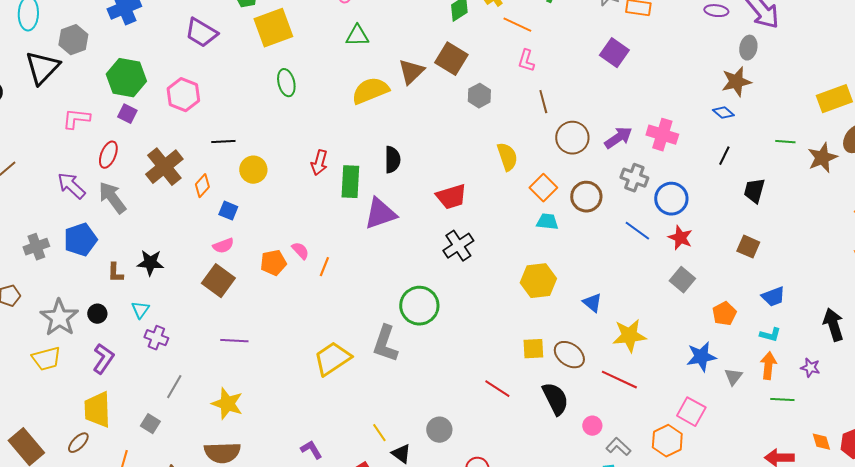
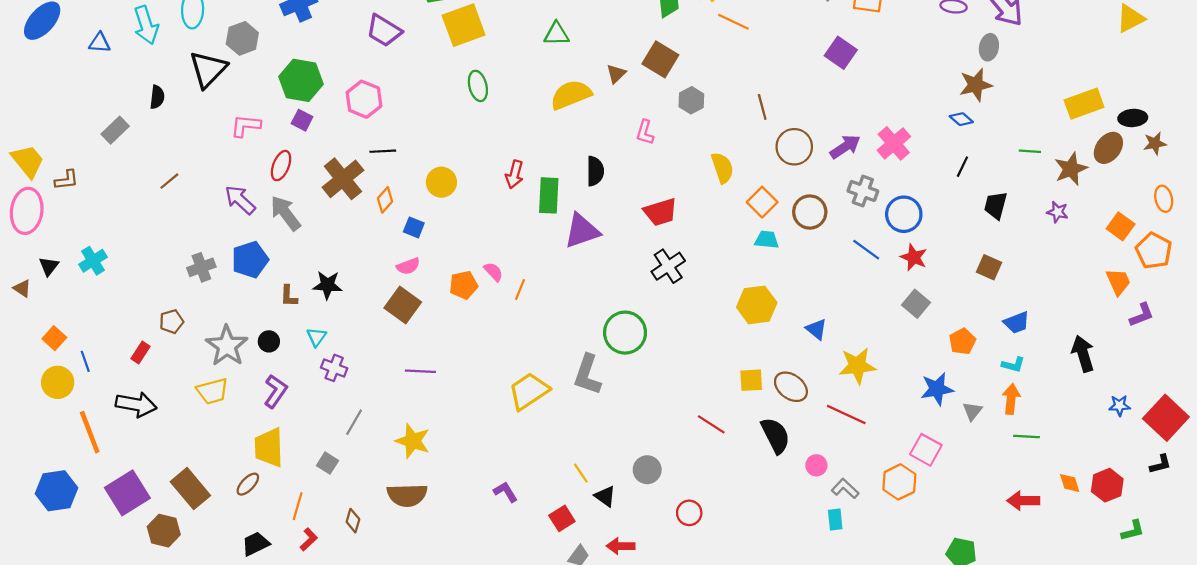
pink L-shape: (526, 61) -> (645, 132), moved
brown triangle: (411, 72) -> (616, 74), size x0.7
pink cross: (662, 135) -> (894, 143), turned 32
black line: (223, 142) -> (383, 151), moved
purple star: (810, 368) -> (1058, 212), moved

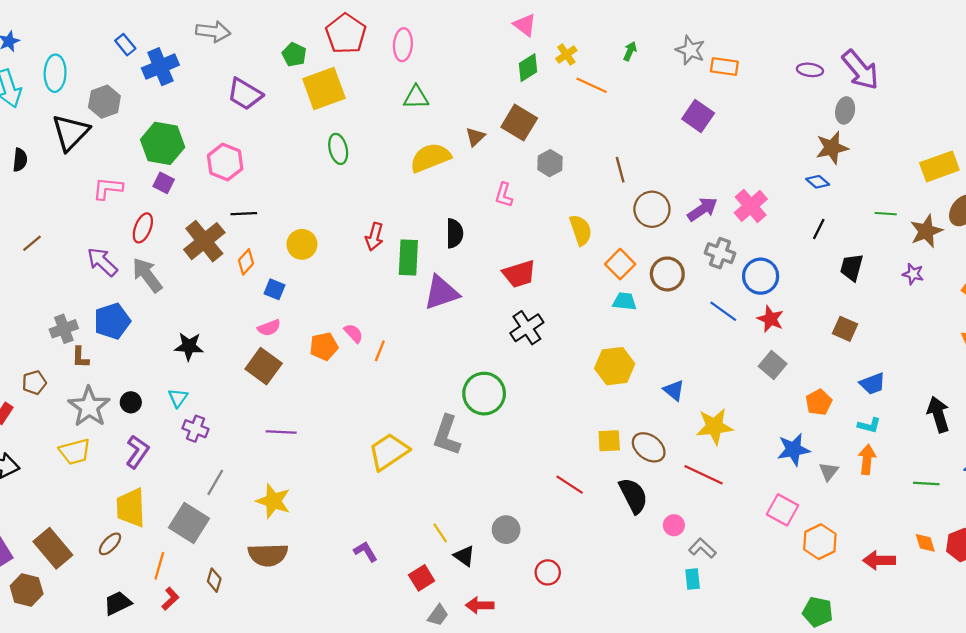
brown L-shape: (289, 296) -> (80, 357), moved
green line: (1027, 437) -> (926, 484), moved
gray square: (327, 463) -> (189, 523), size x1.8
orange hexagon: (899, 482) -> (820, 542), moved

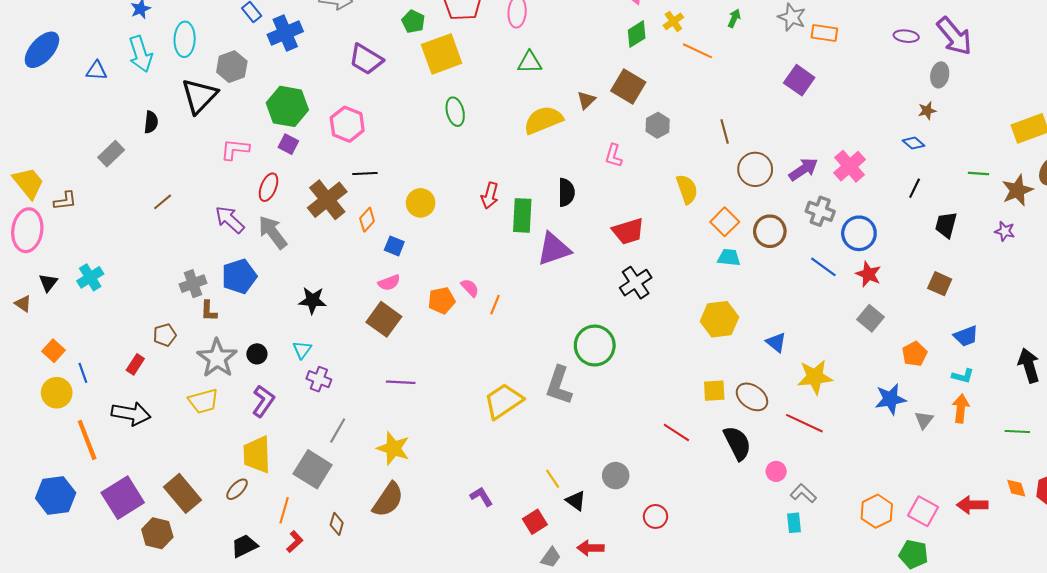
brown star: (832, 148) -> (927, 111), size x0.6
pink square: (783, 510) -> (923, 511), moved
orange hexagon: (820, 542) -> (877, 511), moved
brown semicircle: (268, 555) -> (388, 500), turned -54

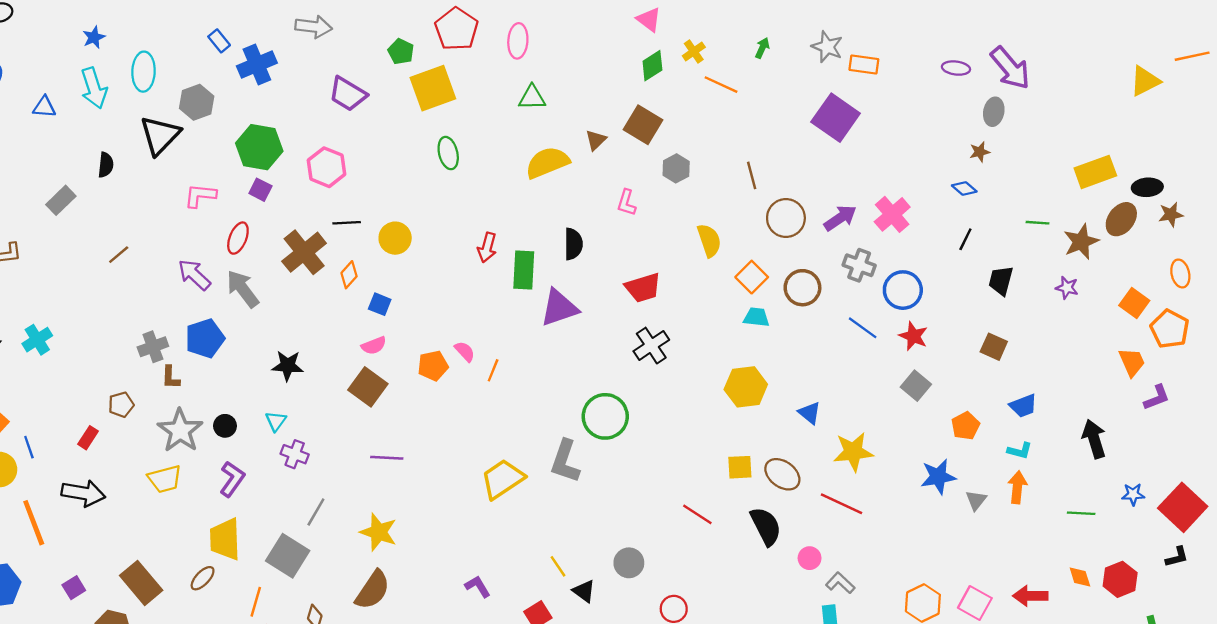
purple square: (799, 80) -> (836, 118), size x1.4
yellow circle: (421, 203) -> (395, 238), moved
purple square: (123, 498) -> (74, 588), size x0.5

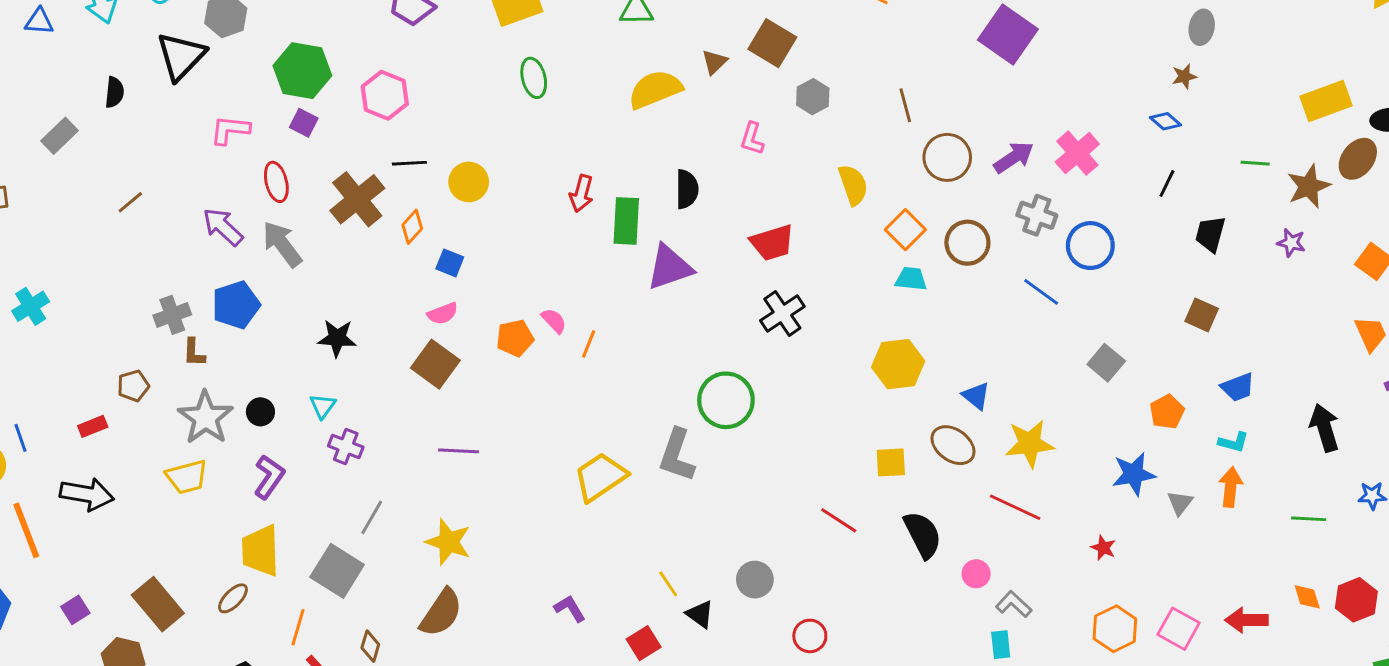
red ellipse: (238, 238) -> (276, 182), turned -36
red star: (913, 336) -> (1103, 548), moved, size x0.7
red rectangle: (88, 438) -> (93, 426), turned 35
brown ellipse: (782, 474) -> (953, 445), moved

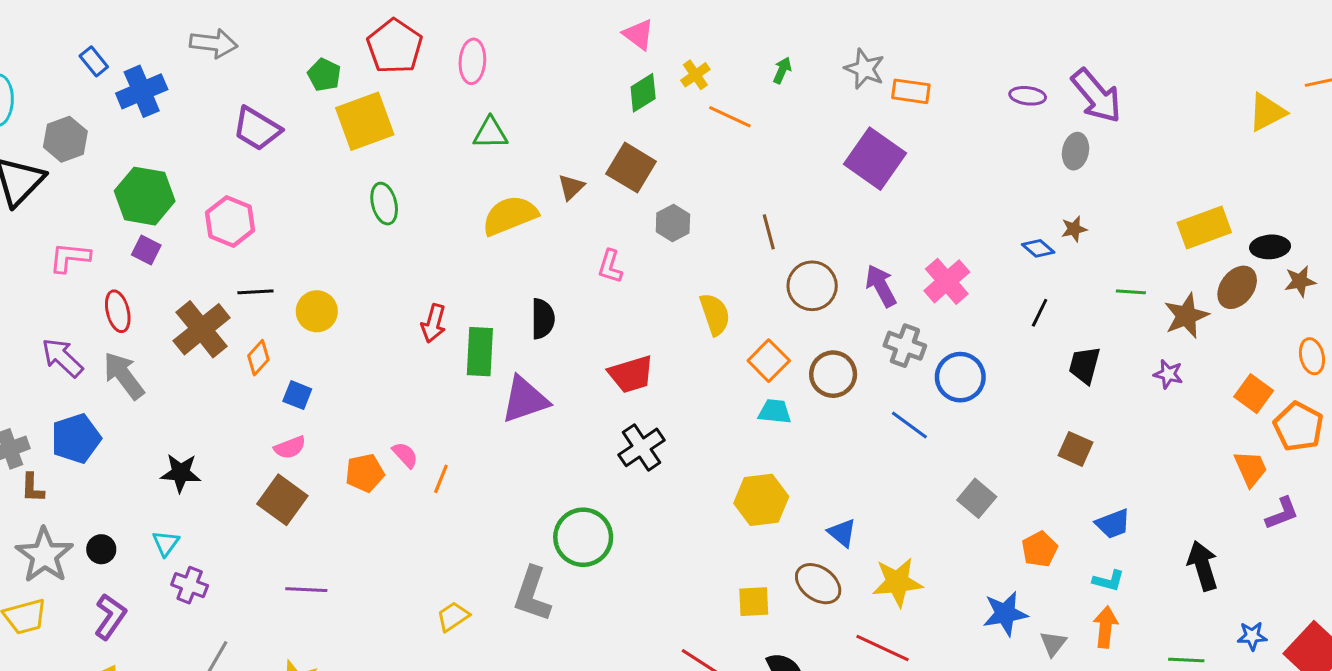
brown star: (1184, 76) -> (1074, 229), moved
purple arrow: (1014, 157) -> (881, 286), turned -84
yellow trapezoid: (600, 477) -> (453, 617), size x0.6

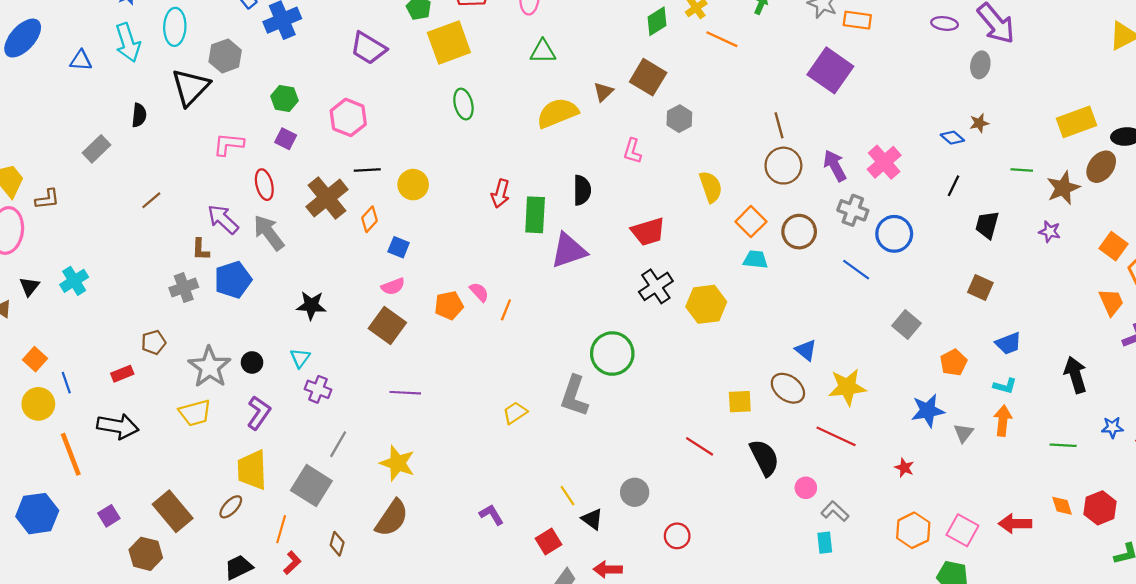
green hexagon: (145, 196) -> (284, 98), size x0.6
brown line: (769, 232) -> (779, 125), moved
brown L-shape: (32, 488) -> (201, 249), moved
yellow hexagon: (761, 500) -> (706, 304), moved

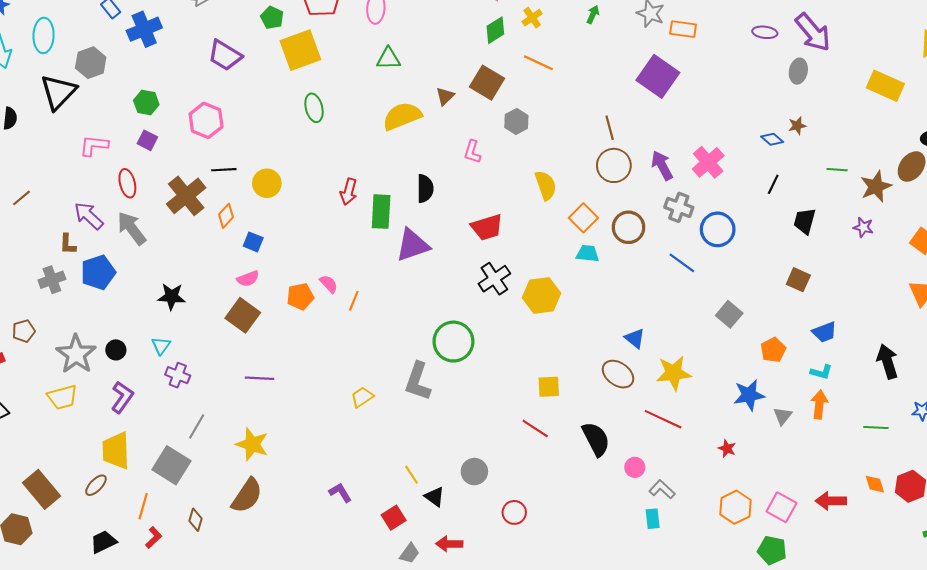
orange line: (722, 39) -> (538, 63), moved
yellow rectangle: (1077, 122) -> (885, 86), moved, turned 44
yellow square: (740, 402) -> (549, 387), moved

